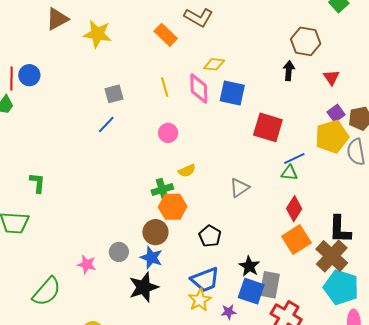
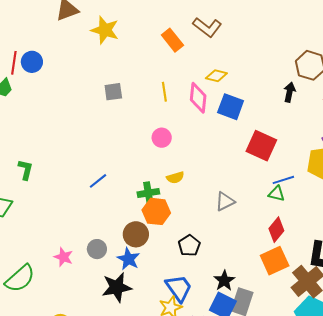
blue line: (106, 125) -> (98, 181), moved
blue trapezoid: (205, 280) -> (179, 288), turned -112

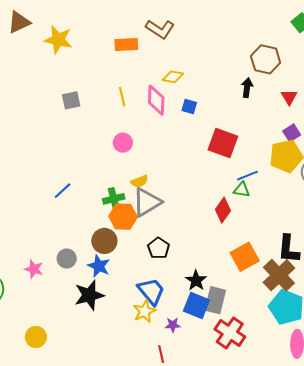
orange rectangle: (172, 40) -> (126, 45), turned -50
blue square: (231, 107) -> (189, 107), size x0.6
gray triangle: (225, 202) -> (147, 202), moved, size x1.5
red diamond: (276, 230) -> (223, 210), moved

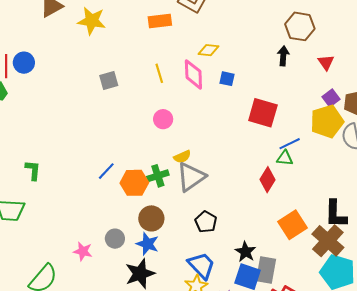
orange hexagon: (123, 217) -> (134, 183), moved

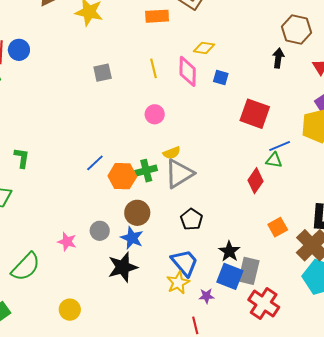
orange square: (292, 225) -> (278, 227), size x0.7

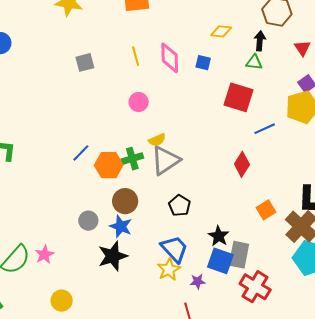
yellow diamond: (204, 48) -> (221, 31), moved
green triangle: (274, 160) -> (254, 62), moved
pink star: (67, 242) -> (44, 255), moved, turned 30

